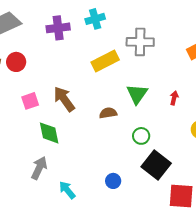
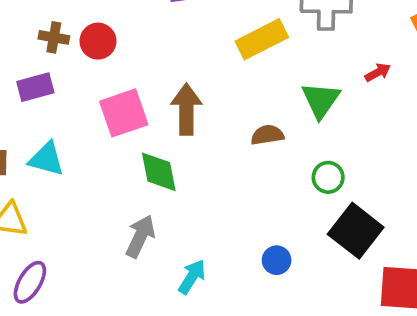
red arrow: (174, 98) -> (378, 72), moved, turned 48
brown arrow: (64, 99) -> (186, 109), turned 36
pink square: (30, 101) -> (124, 113), size x1.5
cyan arrow: (67, 190) -> (192, 277), turned 72

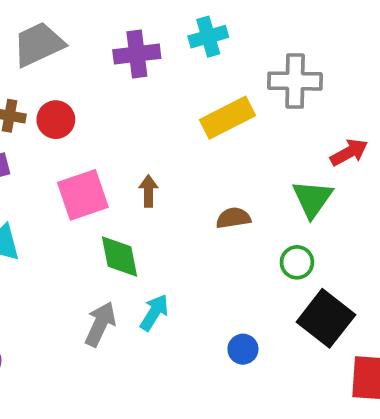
red arrow: (378, 72) -> (349, 152), size x1.4
green triangle: (321, 100) -> (312, 199), moved
brown arrow: (186, 109) -> (148, 191), size x0.6
cyan arrow: (192, 277) -> (154, 312), moved

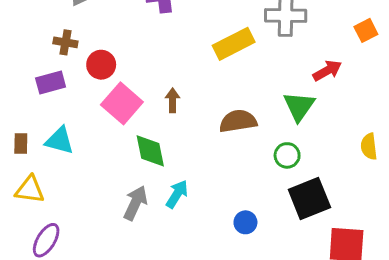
red circle: (56, 120) -> (101, 65), moved
pink square: (83, 195) -> (122, 103), turned -30
brown semicircle: (233, 218) -> (238, 121), size x1.4
black square: (326, 318) -> (309, 199), turned 30

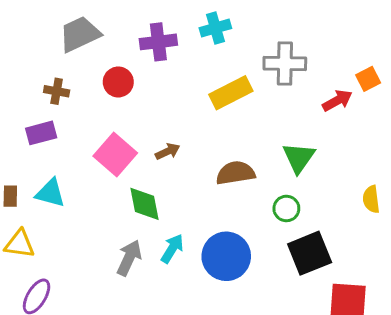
red circle: (101, 65) -> (118, 82), moved
red arrow: (327, 71) -> (337, 101), moved
brown arrow: (173, 100) -> (168, 151), turned 65
blue circle: (245, 222) -> (226, 256), moved, size x2.0

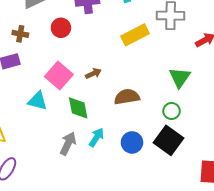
brown semicircle: (235, 173) -> (127, 97), moved
cyan triangle: (50, 193) -> (38, 101), moved
black square: (310, 253) -> (169, 140), moved, turned -32
blue circle: (226, 256) -> (132, 142), size x0.7

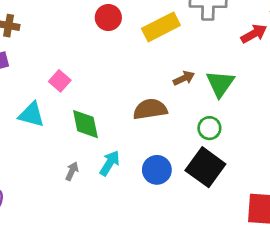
red circle: (61, 28) -> (108, 18), moved
brown arrow: (93, 73) -> (184, 78), moved
pink square: (59, 75) -> (60, 81), size x0.6
gray arrow: (68, 143) -> (72, 171), size x0.6

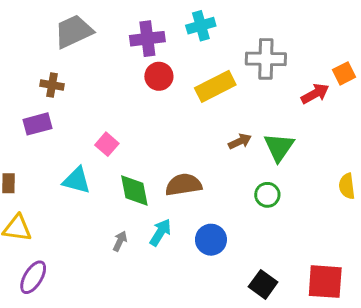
brown semicircle: (150, 109) -> (184, 185), moved
black square: (205, 167) -> (263, 284), moved, size x0.7

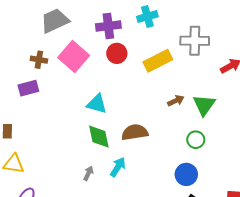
pink square: (107, 144) -> (74, 57), moved, size x1.8
cyan triangle: (77, 180) -> (97, 104), moved
blue circle: (211, 240) -> (186, 174), moved

